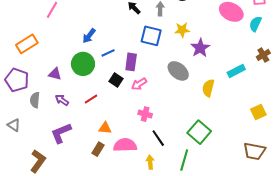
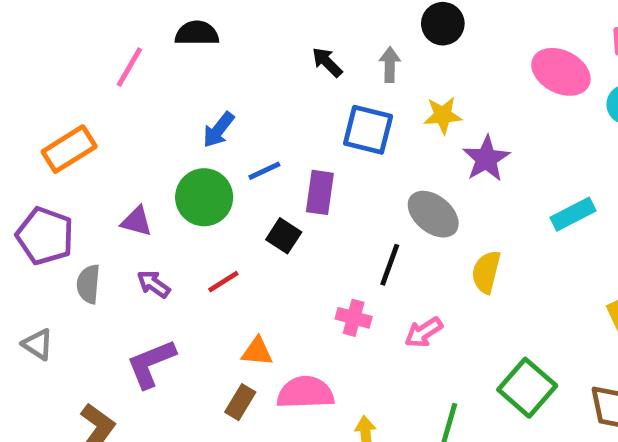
pink arrow: (139, 84) -> (424, 332), moved
yellow semicircle: (208, 88) -> (486, 272), moved
green square: (199, 132) -> (527, 388), moved
black line: (158, 138) -> (390, 265), moved, turned 54

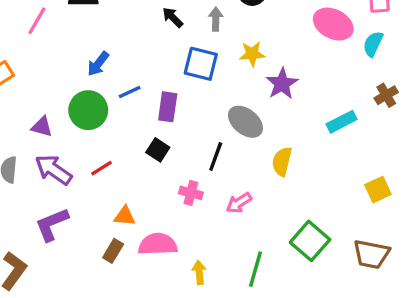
black square: (284, 236) -> (158, 150), moved
purple arrow: (153, 284) -> (53, 170), size x1.6

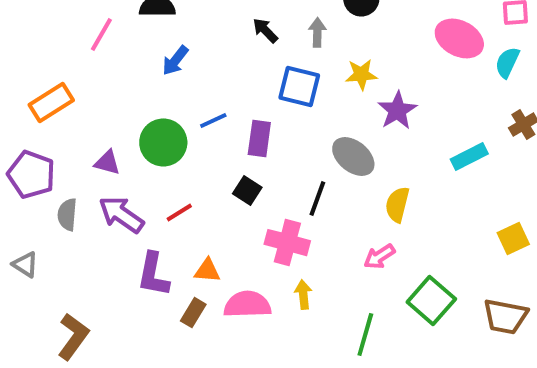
blue arrow: (98, 64) -> (175, 60), moved
pink cross: (191, 193) -> (287, 243), size x1.5
pink arrow: (239, 203) -> (379, 257), moved
purple L-shape: (52, 224) -> (153, 275), moved, turned -57
yellow arrow: (199, 272) -> (303, 295), moved

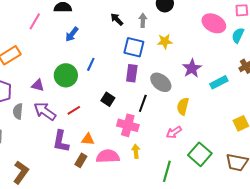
purple star: (397, 110) -> (192, 68), moved
blue line: (213, 120) -> (91, 64), turned -40
purple rectangle: (259, 138) -> (132, 73), moved

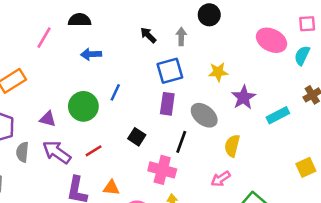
blue arrow: (72, 34) -> (91, 54), turned 49
yellow star: (165, 41) -> (218, 72), moved
blue square: (134, 47) -> (170, 71), turned -30

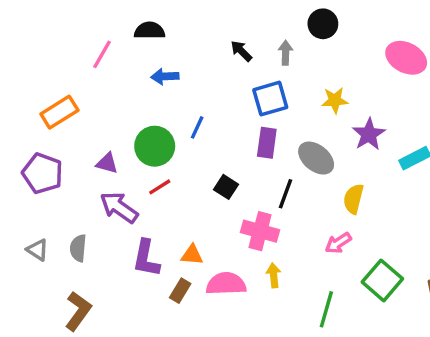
red line: (94, 151) -> (160, 187), moved
gray semicircle: (22, 152) -> (78, 248), moved

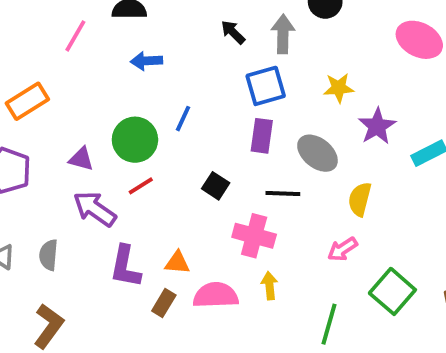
gray arrow: (286, 53) -> (283, 34), size x1.4
black line: (286, 194) -> (283, 193), turned 72

